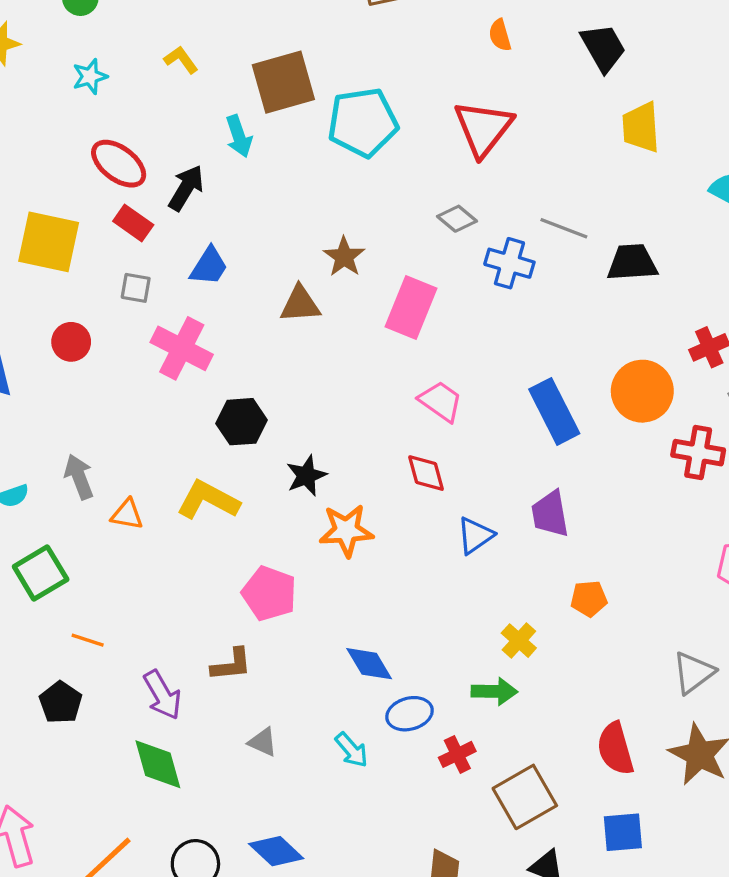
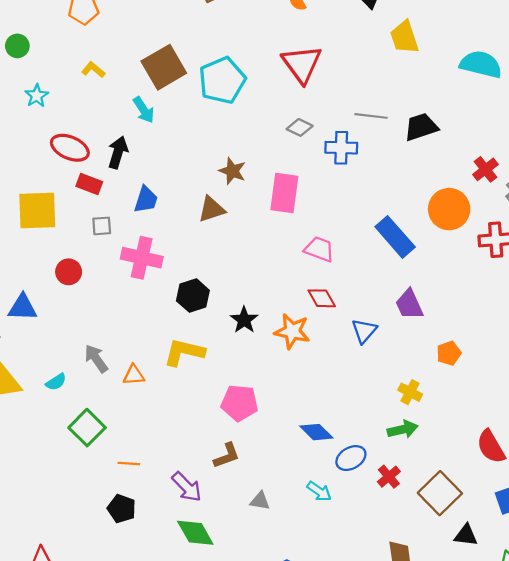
orange star: (346, 531) -> (292, 331), moved, turned 30

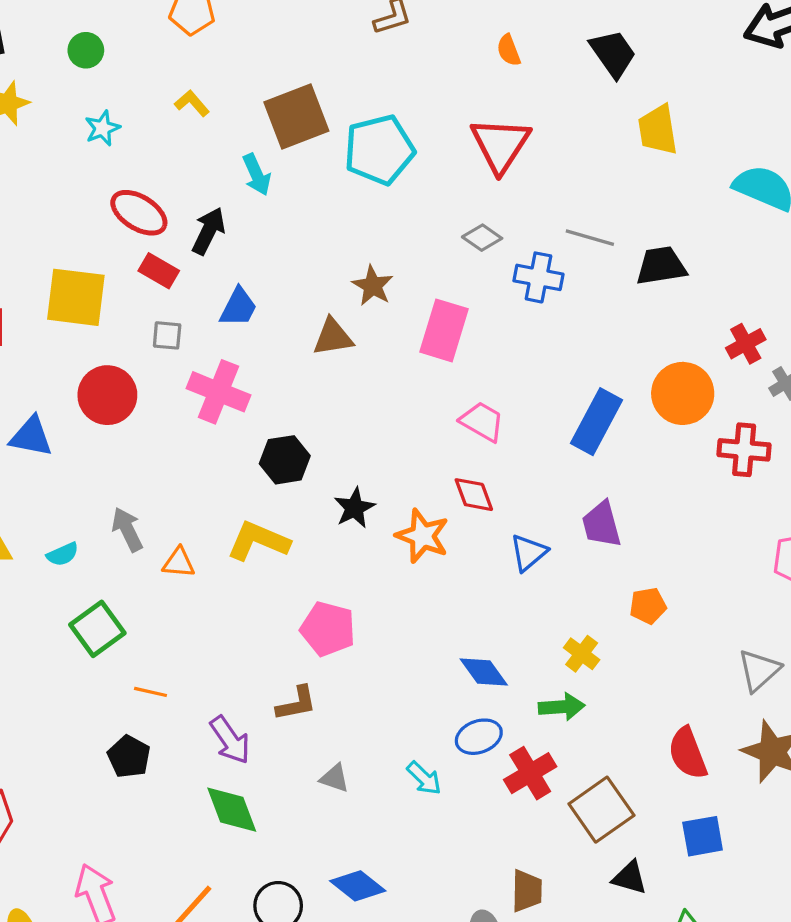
blue rectangle: (395, 237) -> (596, 422), turned 60
red circle: (69, 272) -> (107, 395), size x1.5
blue diamond: (316, 432) -> (484, 672), moved
red cross: (389, 477) -> (530, 773), size x1.4

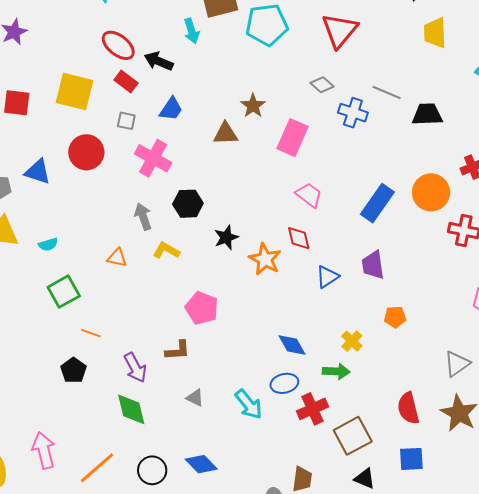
black arrow: (209, 231) -> (159, 61), turned -100
gray arrow: (127, 529) -> (143, 216), moved
yellow L-shape: (258, 541) -> (166, 250), size x0.7
cyan arrow: (424, 778) -> (249, 404), size x1.4

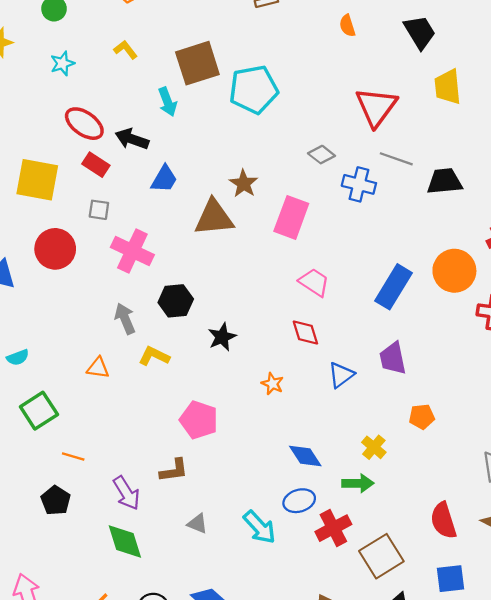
red triangle: (340, 30) -> (376, 107), moved
blue trapezoid: (171, 109) -> (164, 179), moved
brown triangle: (226, 134) -> (214, 218), size x1.4
orange star: (265, 259) -> (272, 384), moved, size x0.6

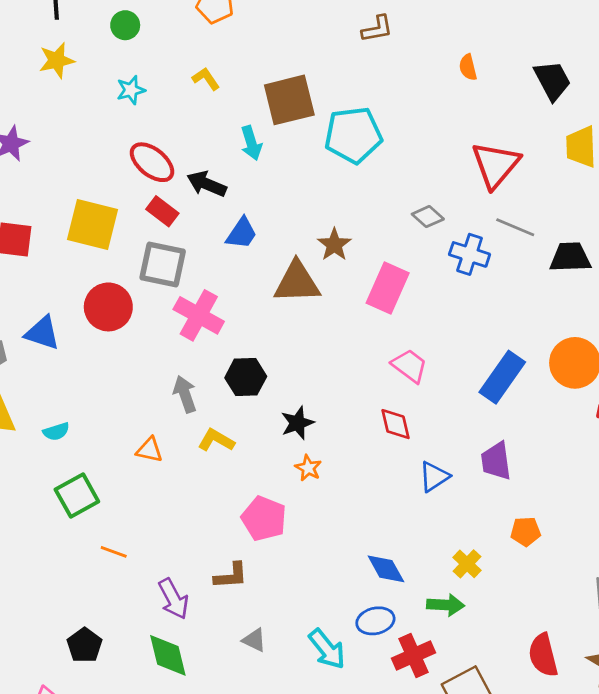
gray square: (99, 210) -> (163, 265), size x1.8
orange star: (272, 384) -> (308, 468), moved
black pentagon: (56, 500) -> (85, 645), moved

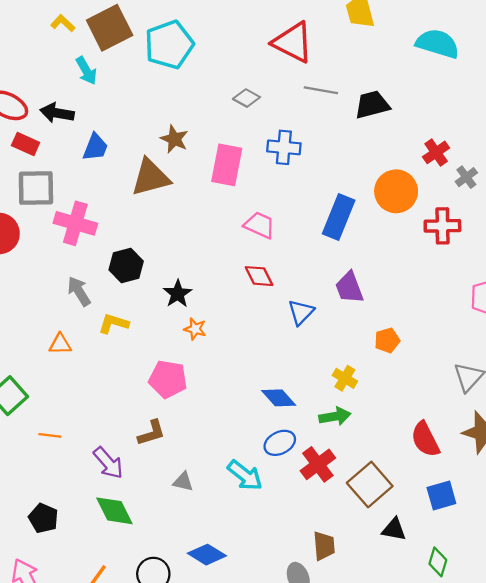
yellow L-shape: (206, 79) -> (63, 23), moved
red triangle: (496, 165) -> (293, 42), turned -30
blue cross: (470, 254) -> (284, 147), moved

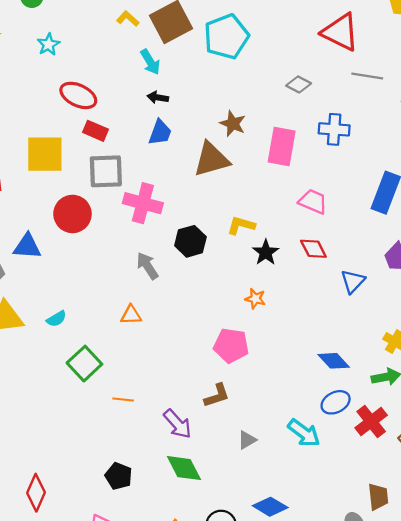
black arrow: (57, 113) -> (158, 97), moved, size x0.7
black star: (178, 294) -> (266, 252), moved
yellow L-shape: (114, 323) -> (241, 225), moved
gray triangle: (183, 482) -> (247, 440), turned -42

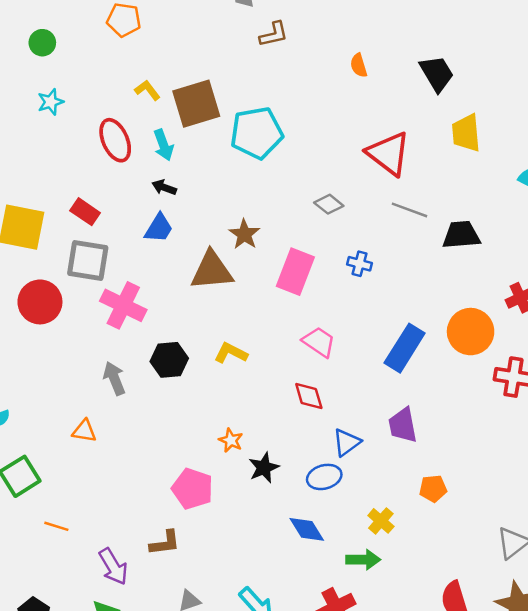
red ellipse: (78, 95) -> (115, 140), moved, turned 30
blue cross: (334, 129) -> (359, 264), size x0.7
black star: (266, 252) -> (264, 468), moved
blue ellipse: (336, 402) -> (324, 477), moved

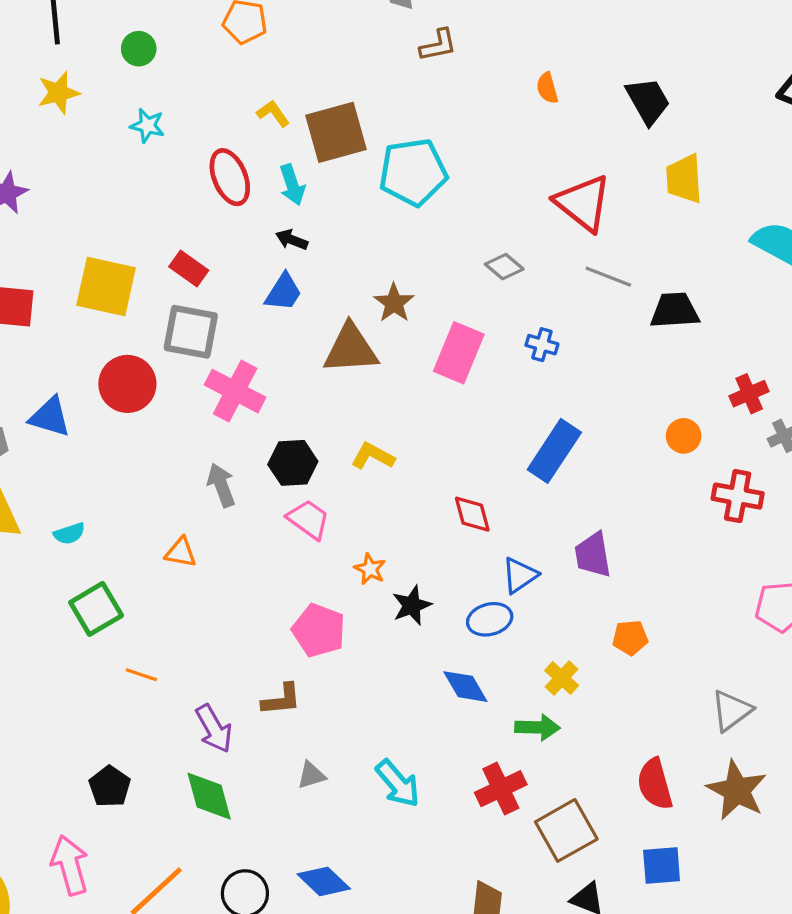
cyan star: (51, 102) -> (147, 126), turned 30
orange circle: (471, 332) -> (684, 436), size x0.6
pink trapezoid: (319, 342) -> (308, 519), moved
blue rectangle: (405, 348) -> (554, 451), moved

